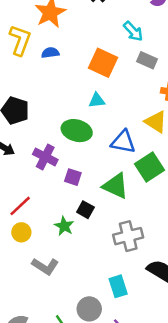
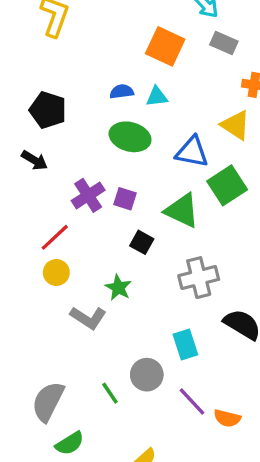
blue semicircle: (50, 53) -> (122, 92), moved
purple cross: (45, 157) -> (88, 195), moved, turned 30
green star: (64, 226) -> (118, 288), moved

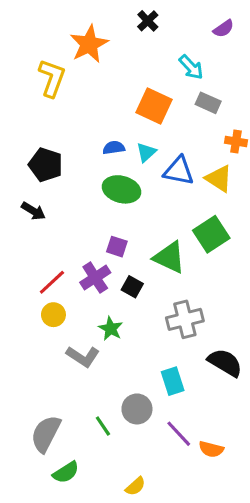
cyan triangle: (157, 97) -> (146, 152), turned -35
blue triangle: (192, 152) -> (179, 171), moved
purple cross: (88, 195) -> (95, 278), moved

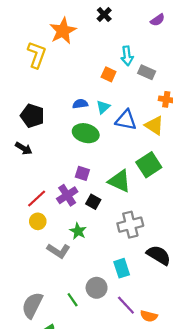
cyan arrow: (191, 67) -> (127, 56), moved, turned 36
orange square: (154, 106) -> (109, 74), size x0.6

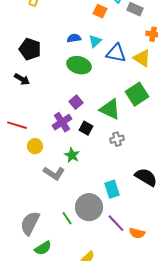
purple square: (82, 173) -> (76, 102), turned 32
red line: (37, 198) -> (17, 125), moved, turned 60
gray cross: (130, 225) -> (117, 139), moved, size x0.6
gray circle: (97, 288) -> (89, 207), size x1.4

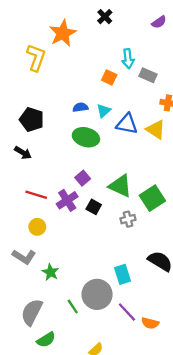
green square: (137, 94) -> (152, 198), moved
red line: (17, 125) -> (36, 195), moved
green star: (72, 155) -> (51, 272), moved
gray L-shape: (54, 173) -> (24, 257), moved

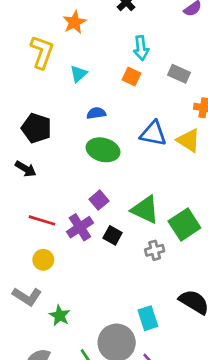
orange star: (63, 33) -> (75, 22), size x0.7
cyan arrow: (128, 59) -> (141, 48), moved
cyan triangle: (104, 111) -> (79, 74), moved

